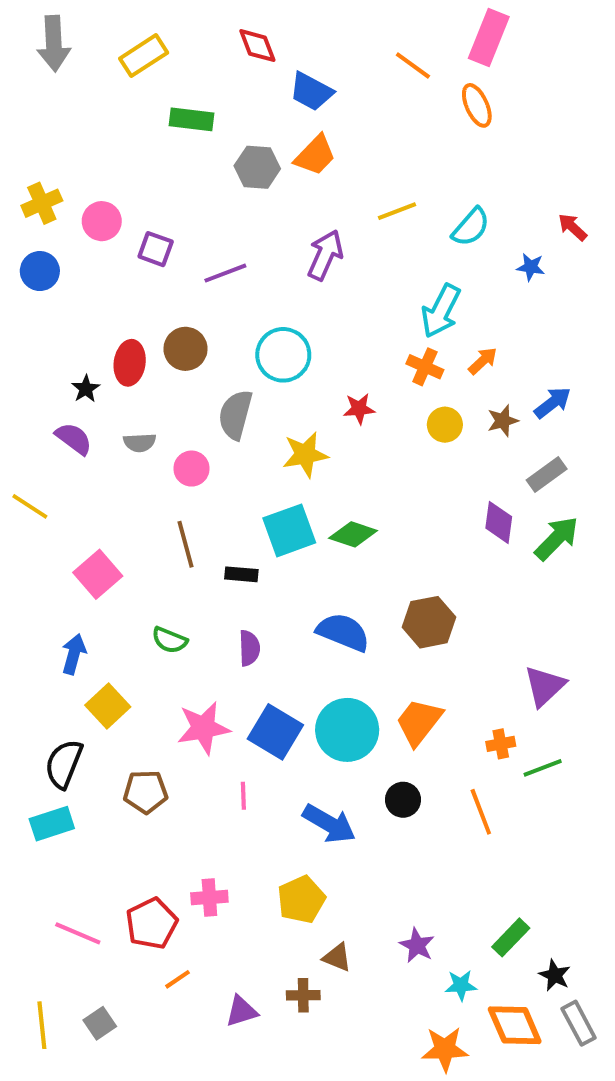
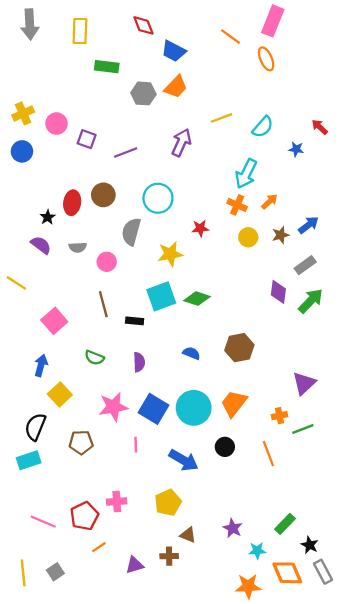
yellow rectangle: (144, 56) -> (80, 31), turned -55
blue semicircle: (343, 632) -> (191, 353), size x0.6

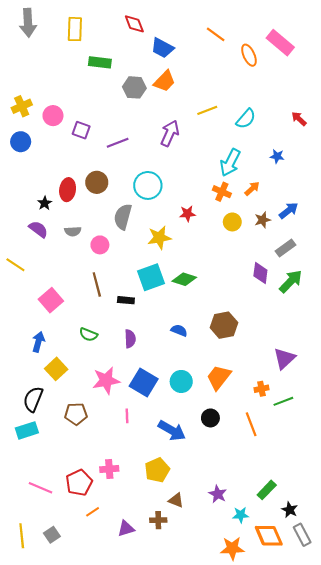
pink rectangle: (273, 21) -> (280, 43), moved, turned -72
blue star: (296, 149) -> (277, 156), moved
cyan circle: (194, 408) -> (181, 381), size x0.7

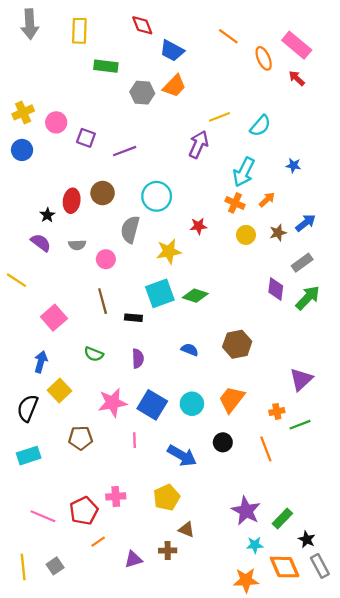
red arrow: (299, 119) -> (297, 78), moved
purple arrow: (170, 133) -> (199, 144), moved
black semicircle: (33, 399) -> (28, 408), moved
purple star: (218, 494) -> (246, 511), moved, size x1.5

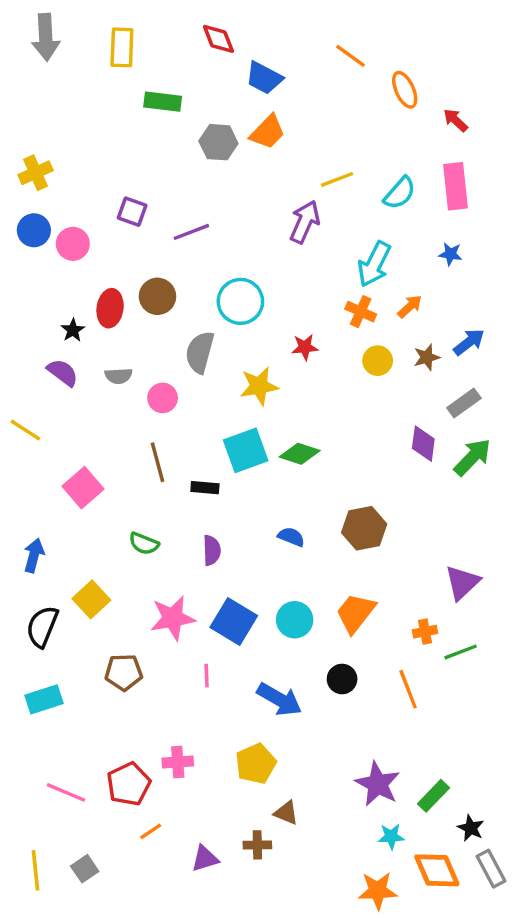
pink rectangle: (297, 45) -> (455, 186), moved, turned 44
pink circle: (56, 122) -> (73, 244), moved
blue arrow: (41, 362) -> (34, 555), moved

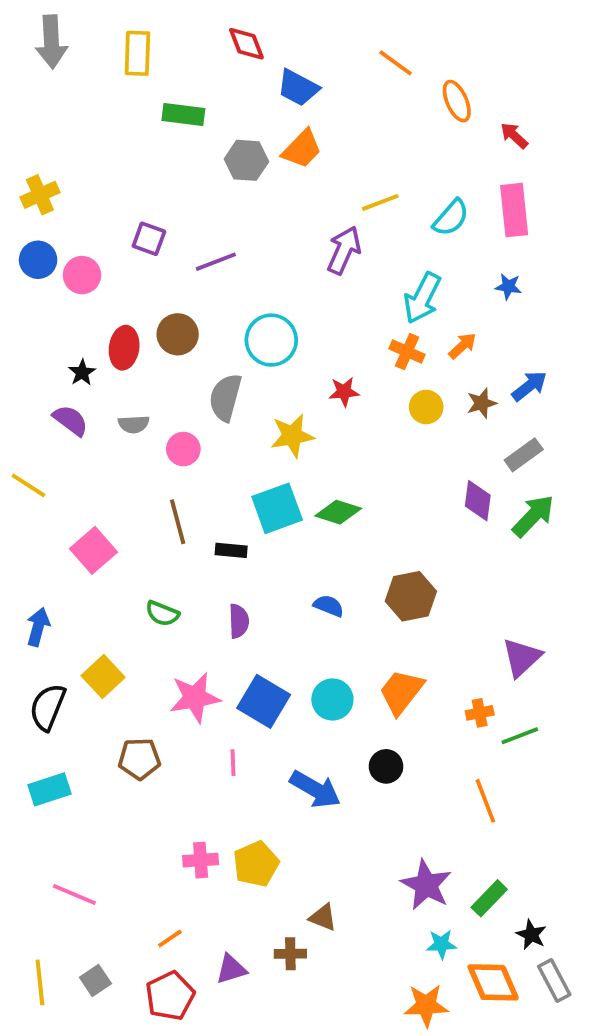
orange line: (408, 689) -> (485, 801), moved
yellow pentagon: (256, 764) -> (256, 864), moved
red pentagon: (129, 784) -> (170, 996), moved

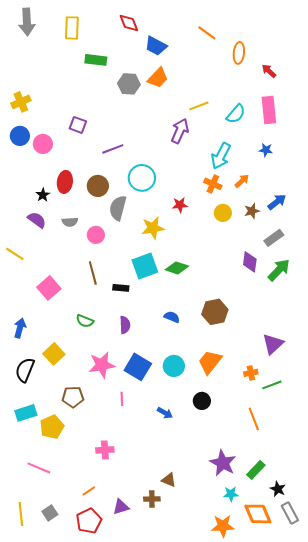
orange ellipse: (457, 101) -> (239, 53), turned 30
purple line: (216, 262) -> (113, 149), moved
brown circle: (178, 334) -> (98, 186), moved
blue arrow: (315, 789) -> (165, 413), size x0.6
yellow pentagon: (256, 864) -> (52, 427), moved

